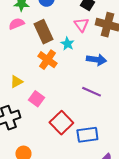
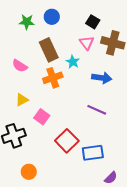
pink semicircle: (16, 24) -> (20, 66), moved, turned -126
orange cross: (47, 60) -> (53, 78), turned 36

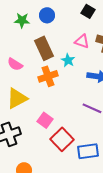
black square: (93, 22) -> (88, 11), moved
pink triangle: (87, 43) -> (82, 41), turned -35
yellow triangle: (22, 100) -> (17, 98), size x1.6
pink square: (42, 117) -> (45, 120), moved

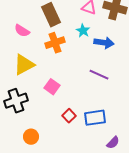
cyan star: (68, 60) -> (83, 31), moved
red square: (62, 139) -> (69, 116), moved, size x0.6

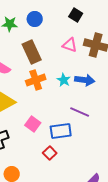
cyan star: (83, 31) -> (64, 80), moved
blue rectangle: (95, 118) -> (61, 131), moved

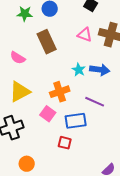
orange cross: (36, 80) -> (60, 92), moved
red square: (50, 153) -> (65, 143), turned -32

